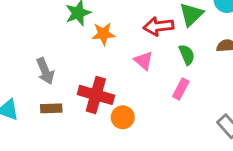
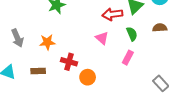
orange star: (103, 34) -> (47, 42), moved
gray arrow: (45, 71) -> (17, 38), moved
red cross: (96, 95) -> (69, 62), size x0.7

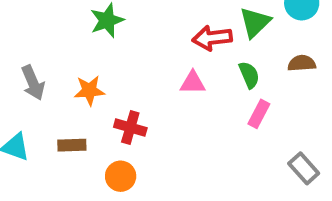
pink triangle: (102, 38) -> (193, 83), turned -40
pink rectangle: (128, 58) -> (259, 114), moved
orange circle: (88, 77) -> (121, 176), moved

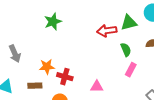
green triangle: (255, 22) -> (129, 23), turned 30
pink triangle: (193, 83) -> (97, 87), moved
orange star: (89, 90) -> (47, 67), moved

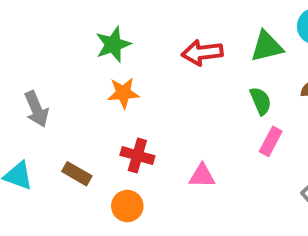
red arrow: (107, 31) -> (202, 53), moved
orange star: (47, 67) -> (123, 93), moved
brown rectangle: (35, 86) -> (77, 174), turned 32

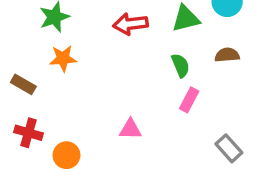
red cross: (137, 156) -> (28, 133), moved
brown rectangle: (77, 174) -> (23, 84), moved

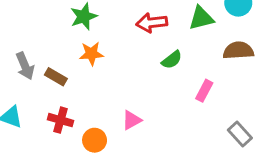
brown semicircle: (227, 55) -> (238, 51), size x1.4
green semicircle: (180, 65) -> (172, 60), moved, turned 75
pink triangle: (130, 129) -> (132, 120), moved, turned -30

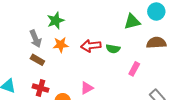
red arrow: (152, 23) -> (91, 46), moved
green semicircle: (172, 60) -> (113, 49), turned 48
gray arrow: (25, 66) -> (35, 39), moved

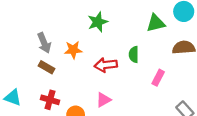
green star: (56, 21) -> (98, 22), moved
red arrow: (91, 46) -> (106, 65), moved
green semicircle: (113, 49) -> (134, 54), turned 80

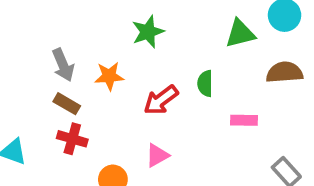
red arrow: (106, 65) -> (161, 100), turned -30
pink rectangle: (158, 78) -> (244, 120), turned 63
red cross: (50, 100) -> (72, 139), moved

